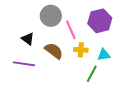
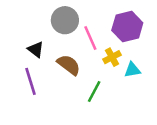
yellow cross: (81, 50) -> (112, 57), moved, turned -32
purple line: (24, 64) -> (31, 81), turned 65
green line: (92, 74) -> (94, 91), moved

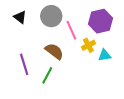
black triangle: (36, 49) -> (20, 17), moved
green line: (94, 91) -> (47, 75), moved

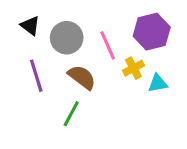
gray circle: (51, 16) -> (67, 38), moved
purple line: (24, 64) -> (36, 76), moved

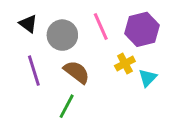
pink line: (108, 45) -> (101, 27), moved
cyan triangle: (158, 83) -> (148, 78), turned -36

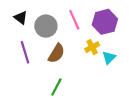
brown semicircle: (77, 72) -> (56, 53), turned 84
green line: (67, 106) -> (56, 87), moved

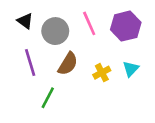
yellow cross: (92, 47) -> (102, 73), moved
green line: (56, 87) -> (48, 98), moved

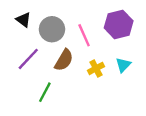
pink line: (89, 23) -> (84, 35), moved
purple line: (30, 62) -> (28, 59), turned 60

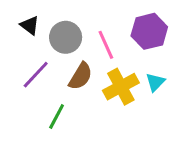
yellow cross: (96, 68) -> (121, 87), size x1.6

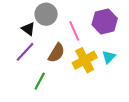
black triangle: (30, 25) -> (28, 29), moved
gray circle: (66, 37) -> (46, 14), moved

